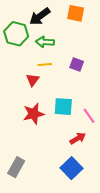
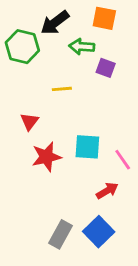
green arrow: (45, 42) -> (82, 47), moved
purple square: (77, 65) -> (106, 68), moved
red triangle: (33, 80) -> (29, 121), moved
gray rectangle: (16, 167) -> (61, 234), moved

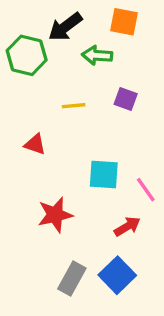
purple square: (106, 68) -> (126, 99), moved
red triangle: (29, 121) -> (35, 144), turned -48
red star: (46, 157) -> (55, 215), moved

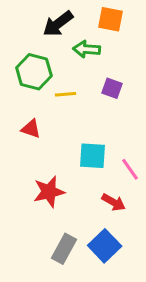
green hexagon: (27, 55) -> (34, 72), moved
red arrow: (127, 226) -> (114, 202), turned 60

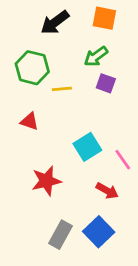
green arrow: (87, 49) -> (96, 56), moved, turned -40
cyan square: (93, 156) -> (87, 147), turned -36

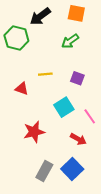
green hexagon: (32, 68) -> (16, 38), moved
purple square: (106, 83) -> (77, 78), moved
yellow line: (62, 89) -> (45, 74), moved

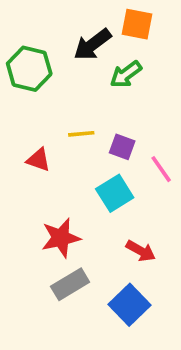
black arrow: (40, 16) -> (92, 45), moved
purple square: (77, 78) -> (122, 147), moved
pink line: (90, 116) -> (161, 169), moved
gray rectangle: (44, 171) -> (70, 284), moved, turned 30

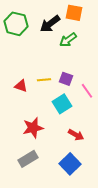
green hexagon: (29, 69) -> (16, 24), moved
yellow line: (81, 134) -> (44, 80), moved
gray rectangle: (70, 284) -> (28, 159), moved

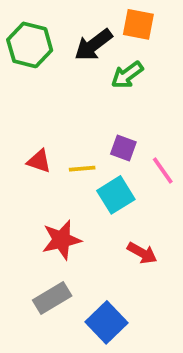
yellow line: (44, 80) -> (82, 169), moved
blue square: (70, 164) -> (106, 322), moved

